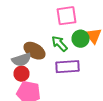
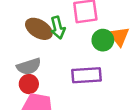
green arrow: (60, 44) -> (58, 28), moved, turned -150
brown ellipse: (34, 51) -> (39, 29), moved

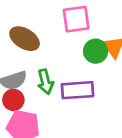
green arrow: (58, 28) -> (45, 82), moved

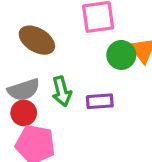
purple rectangle: (77, 90) -> (100, 101), size x0.7

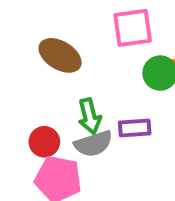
gray semicircle: (24, 90) -> (93, 144), moved

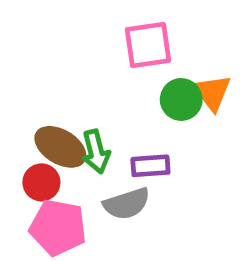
brown ellipse: (60, 55) -> (60, 147), moved
gray semicircle: (93, 144) -> (127, 204), moved

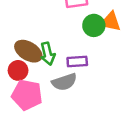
orange triangle: (212, 92) -> (111, 22), turned -40

